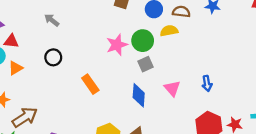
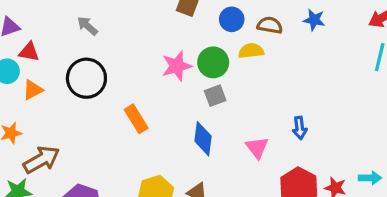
black circle: (53, 57) -> (86, 78), size x1.6
pink triangle: (172, 88) -> (257, 148), moved

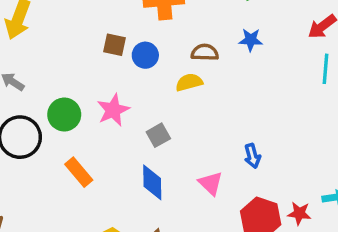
blue circle: (232, 19) -> (145, 55), moved
green circle: (213, 62) -> (64, 115), moved

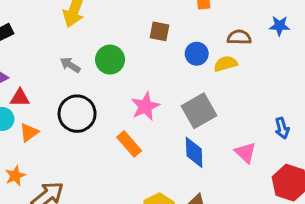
blue circle: (145, 55) -> (197, 54), moved
pink star: (113, 110) -> (145, 106), moved
green circle: (64, 115) -> (110, 60), moved
gray square: (158, 135) -> (199, 111), size x1.6

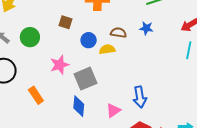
pink star: (145, 106) -> (60, 65), moved
blue arrow: (282, 128) -> (140, 97), size x1.5
pink triangle: (245, 153) -> (113, 110), turned 35

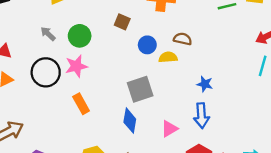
blue star: (146, 28) -> (205, 84), moved
pink star: (60, 65) -> (76, 66), moved

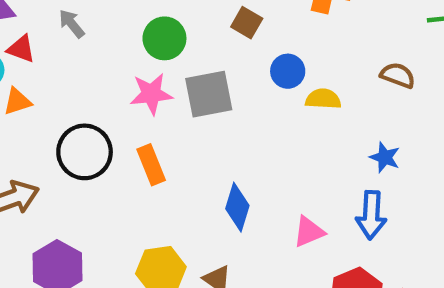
gray arrow: (48, 34) -> (72, 24), moved
brown semicircle: (183, 39) -> (398, 75), moved
black circle: (46, 72) -> (85, 152), moved
gray square: (140, 89) -> (209, 94), moved

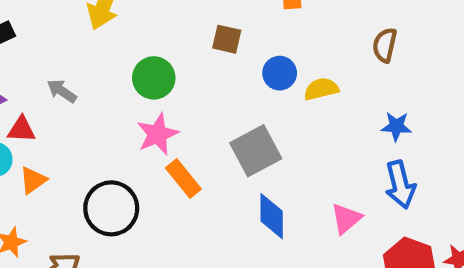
brown semicircle: (398, 75) -> (385, 45), turned -80
gray square: (209, 94) -> (256, 151), moved
orange rectangle: (151, 165) -> (183, 178), moved

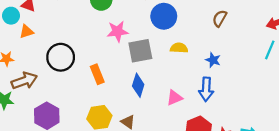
blue circle: (280, 73) -> (164, 16), size x1.5
yellow semicircle: (321, 89) -> (179, 48), moved
pink star: (157, 134) -> (118, 31), moved
orange rectangle: (183, 178) -> (97, 74), moved

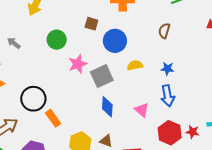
orange rectangle: (97, 74) -> (53, 118), moved
pink triangle: (174, 98) -> (142, 110), turned -42

